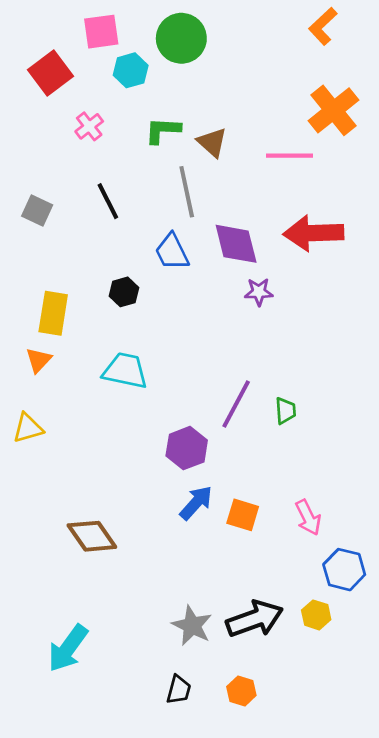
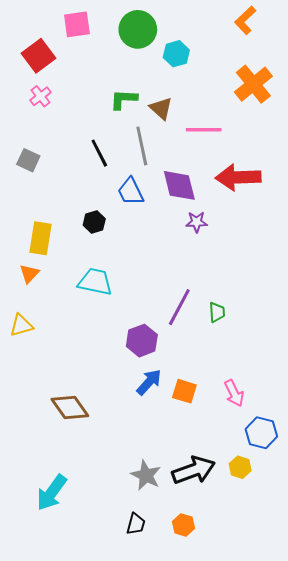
cyan hexagon: (131, 70) -> (176, 54), moved
pink cross: (89, 126) -> (41, 96), moved
pink line: (289, 156) -> (204, 130), moved
black line: (108, 201) -> (99, 153), moved

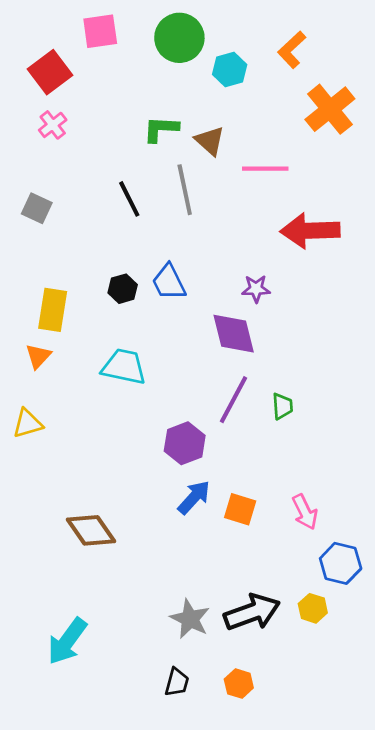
orange L-shape: (245, 20) -> (292, 50), moved
purple diamond: (179, 185) -> (234, 334), moved
blue trapezoid: (131, 192) -> (169, 282), moved

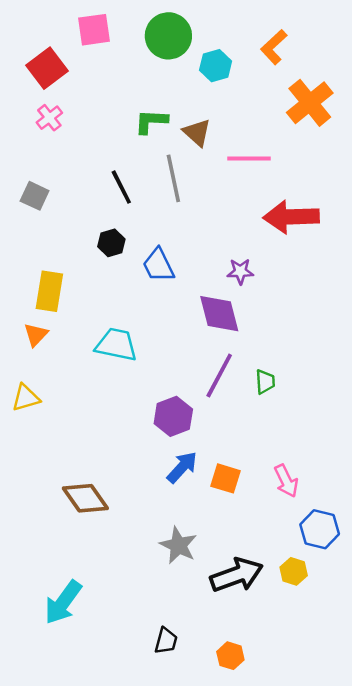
black hexagon: (123, 289) -> (111, 243), moved
gray star: (190, 619) -> (178, 545), moved
orange hexagon: (239, 684) -> (230, 656), moved

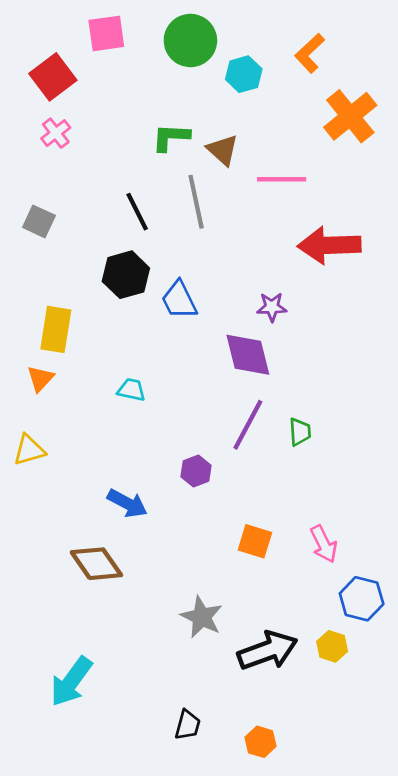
black hexagon: (111, 243) -> (126, 275), size x1.5
cyan trapezoid: (116, 345) -> (132, 390), size x0.6
purple hexagon: (173, 416) -> (196, 471), size x0.7
blue arrow: (182, 467) -> (127, 503), moved, turned 76

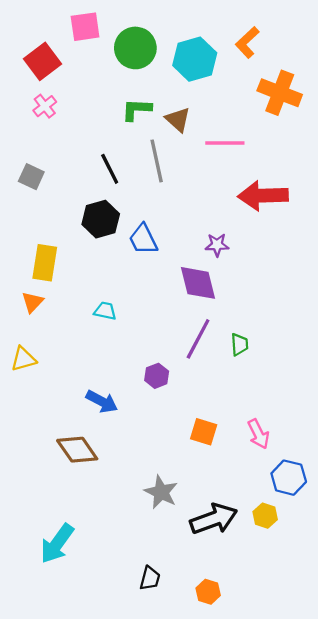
green circle: (190, 40) -> (135, 48), moved
cyan hexagon: (244, 74) -> (195, 59), size x1.5
orange cross: (350, 116) -> (280, 93), turned -30

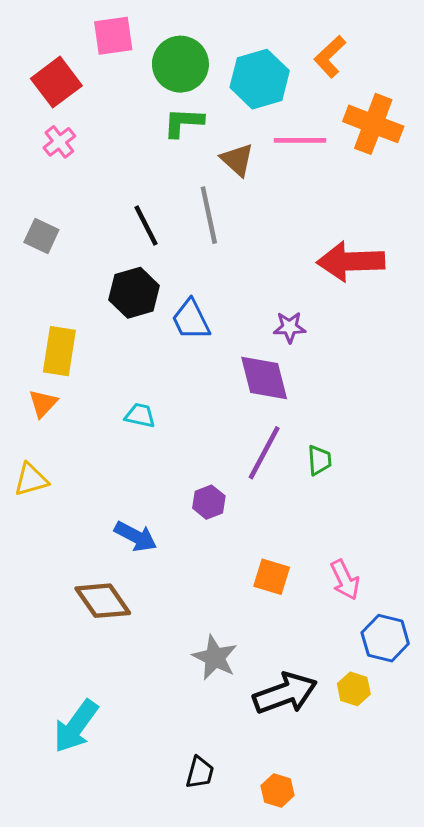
green L-shape: (136, 110) -> (183, 122), moved
pink line: (225, 143) -> (300, 140), moved

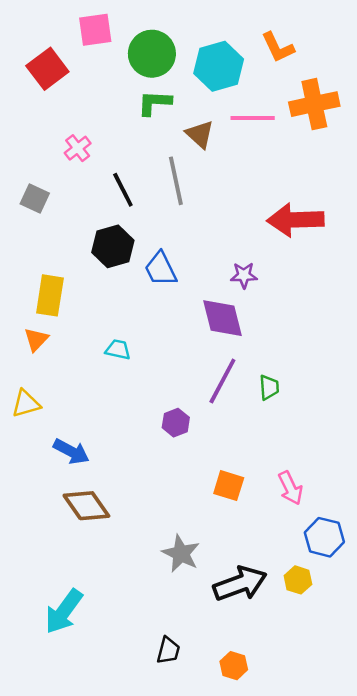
orange L-shape: (330, 57) -> (278, 47), turned -72
orange cross: (373, 124) -> (314, 104), turned -33
pink cross: (59, 142) -> (78, 148), moved
blue arrow: (136, 536) -> (71, 452), moved

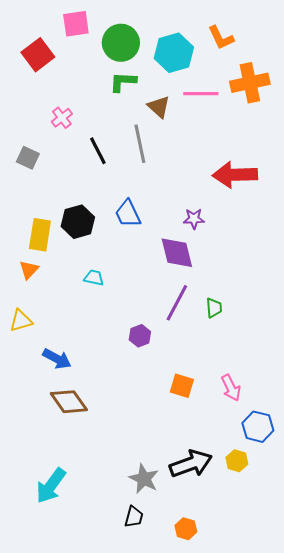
black hexagon: (113, 246) -> (78, 222), moved
gray star: (181, 554) -> (144, 479), moved

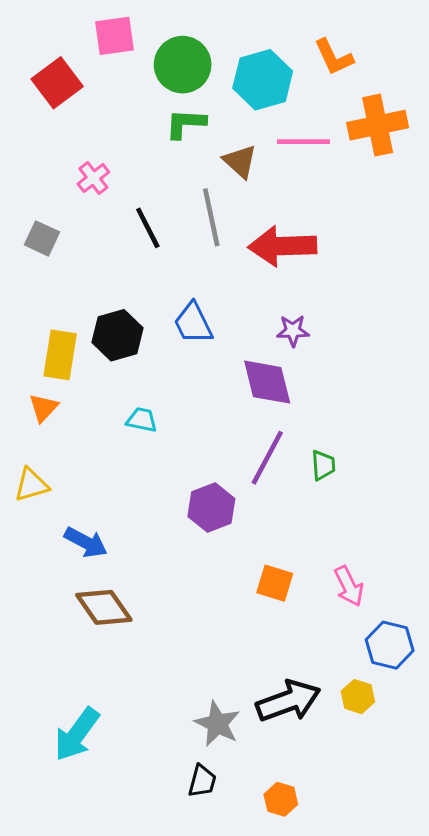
red arrow: (235, 175) -> (282, 246), moved
purple hexagon: (140, 336) -> (211, 508), size x1.4

